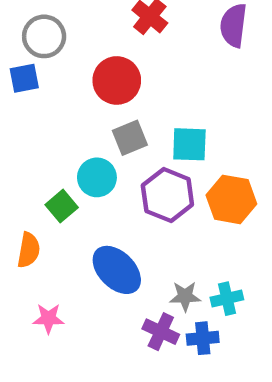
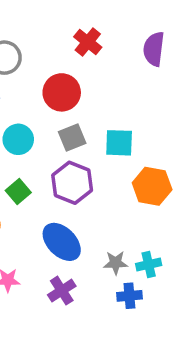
cyan circle: (97, 177) -> (18, 139), moved
purple hexagon: (167, 195) -> (72, 183), moved
purple cross: (161, 332) -> (62, 291), moved, turned 32

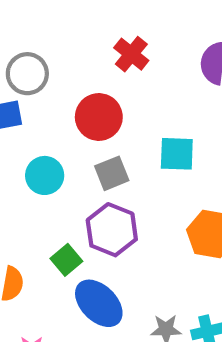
cyan square: (119, 143) -> (177, 154), moved
green square: (18, 191) -> (66, 260), moved

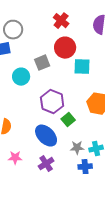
red circle: (99, 117) -> (65, 48), moved
gray square: (112, 173) -> (42, 63), moved
green square: (66, 260) -> (68, 120), moved

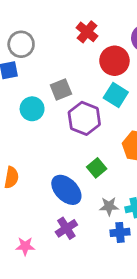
red circle: (65, 48) -> (114, 61), moved
cyan square: (82, 67) -> (116, 95), turned 30
purple hexagon: (52, 102) -> (84, 118), moved
pink star: (15, 158) -> (25, 246), moved

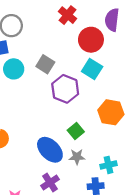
gray square: (61, 90) -> (45, 64), turned -36
cyan circle: (32, 109) -> (14, 69), moved
gray star: (109, 206) -> (77, 157), moved

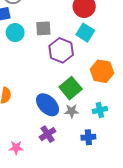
gray square: (45, 64) -> (43, 28), turned -35
green square: (76, 131) -> (71, 88), size x1.5
cyan cross: (109, 165) -> (100, 110), moved

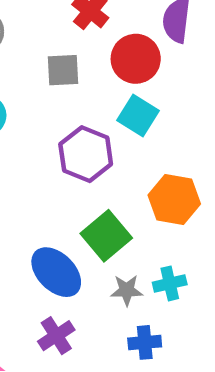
gray square: (43, 28) -> (63, 70), moved
gray star: (72, 111) -> (127, 290), moved

